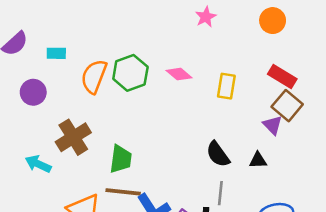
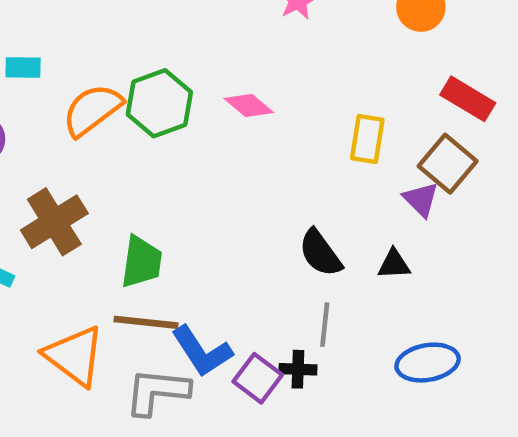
orange semicircle: (94, 76) -> (92, 110), turned 32
red rectangle: (282, 76) -> (468, 99), moved
yellow rectangle: (226, 86) -> (367, 139), moved

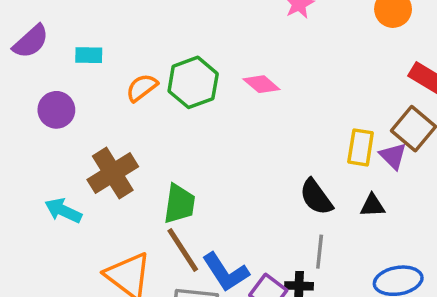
orange semicircle: (92, 110) -> (142, 88), size x0.7
yellow rectangle: (367, 139) -> (361, 147), moved
brown line: (146, 322) -> (183, 250), turned 51

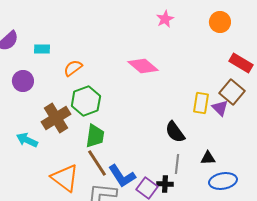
green hexagon: (193, 82) -> (86, 101), moved
pink diamond: (261, 84) -> (143, 66), size x1.4
black triangle: (373, 206) -> (208, 158), moved

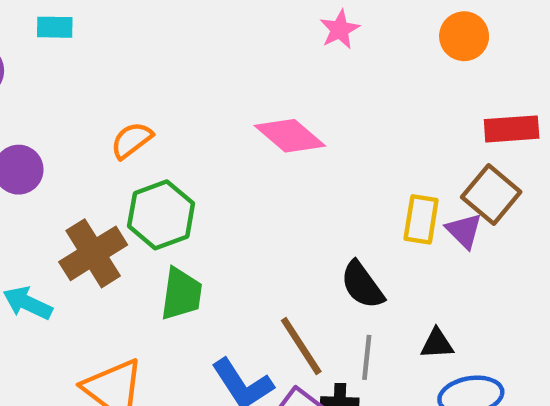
cyan rectangle: (42, 49) -> (55, 27), moved
red rectangle: (241, 63) -> (512, 129), turned -35
brown line: (97, 163) -> (301, 346), moved

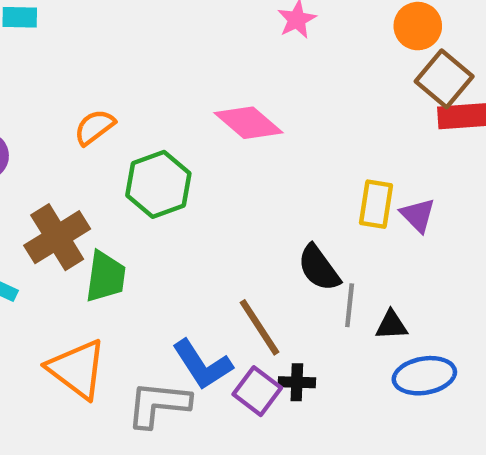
brown square: (491, 194) -> (444, 79), moved
green hexagon: (161, 215) -> (158, 184), moved
green trapezoid: (181, 294) -> (106, 277), moved
gray line: (367, 357) -> (350, 305), moved

